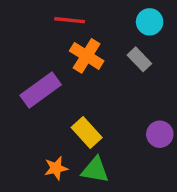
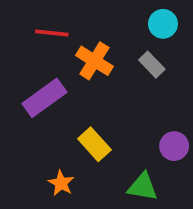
red line: (70, 20) -> (52, 33), moved
orange star: (56, 168) -> (61, 183), turned -30
green triangle: (95, 170) -> (143, 187), moved

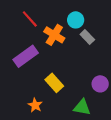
cyan circle: (163, 24) -> (76, 20), moved
red line: (52, 33) -> (30, 19), turned 42

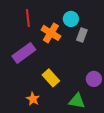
red line: (30, 19) -> (28, 18), turned 36
gray rectangle: (87, 37) -> (82, 35), turned 64

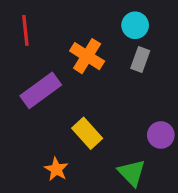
red line: (28, 18) -> (25, 30), moved
cyan circle: (71, 19) -> (135, 25), moved
green triangle: (77, 101) -> (132, 173), turned 36

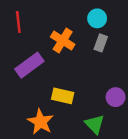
yellow rectangle: (87, 133) -> (63, 96), turned -35
orange star: (56, 169) -> (40, 122), size x1.5

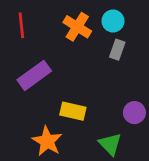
orange cross: (63, 41) -> (77, 27), moved

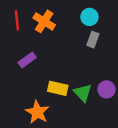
orange cross: (77, 27) -> (44, 21), moved
purple rectangle: (34, 75) -> (27, 60), size x0.7
green triangle: (110, 144) -> (83, 93), moved

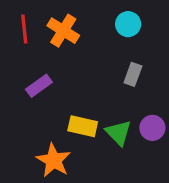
gray rectangle: (93, 40) -> (133, 74), moved

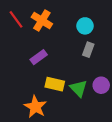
cyan circle: (128, 24) -> (85, 26), moved
red line: (24, 29) -> (16, 19), turned -30
purple rectangle: (39, 86) -> (39, 57), moved

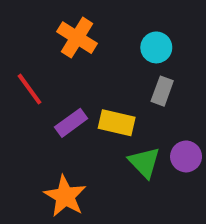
red line: (16, 19) -> (29, 89), moved
purple rectangle: (39, 57) -> (71, 123), moved
yellow rectangle: (55, 84) -> (117, 123), moved

